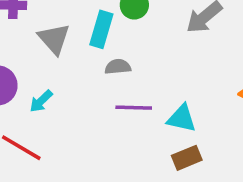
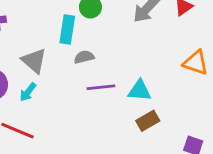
gray triangle: (54, 39) -> (34, 61), moved

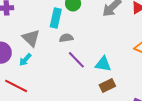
purple line: (101, 87) -> (76, 60), turned 48

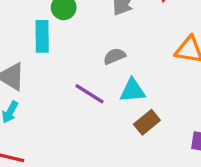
gray semicircle: (66, 38) -> (114, 56), moved

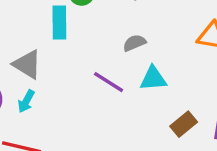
brown rectangle: (147, 122) -> (184, 124), moved

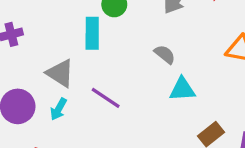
gray semicircle: (134, 43) -> (165, 54), turned 60
purple line: (109, 82) -> (106, 98), moved

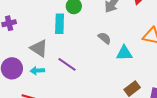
cyan triangle: (182, 89) -> (124, 53), moved
cyan arrow: (59, 109) -> (37, 71), turned 56

